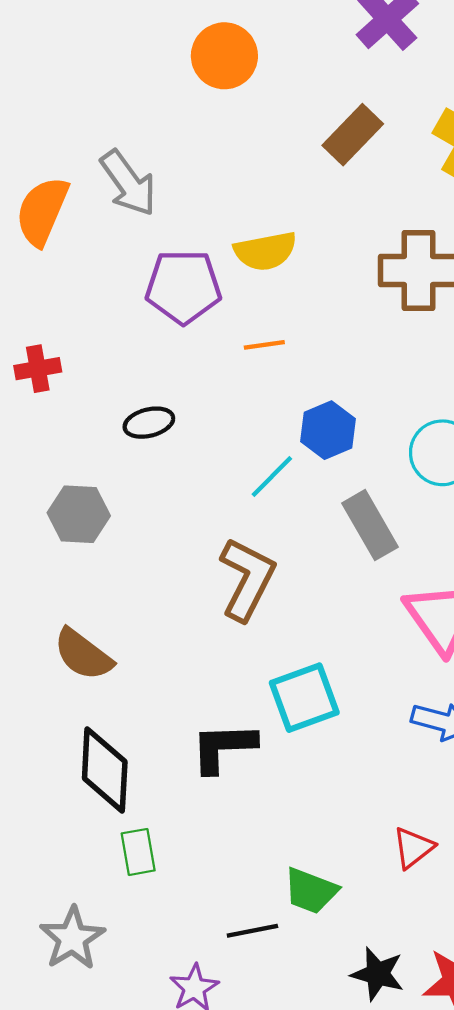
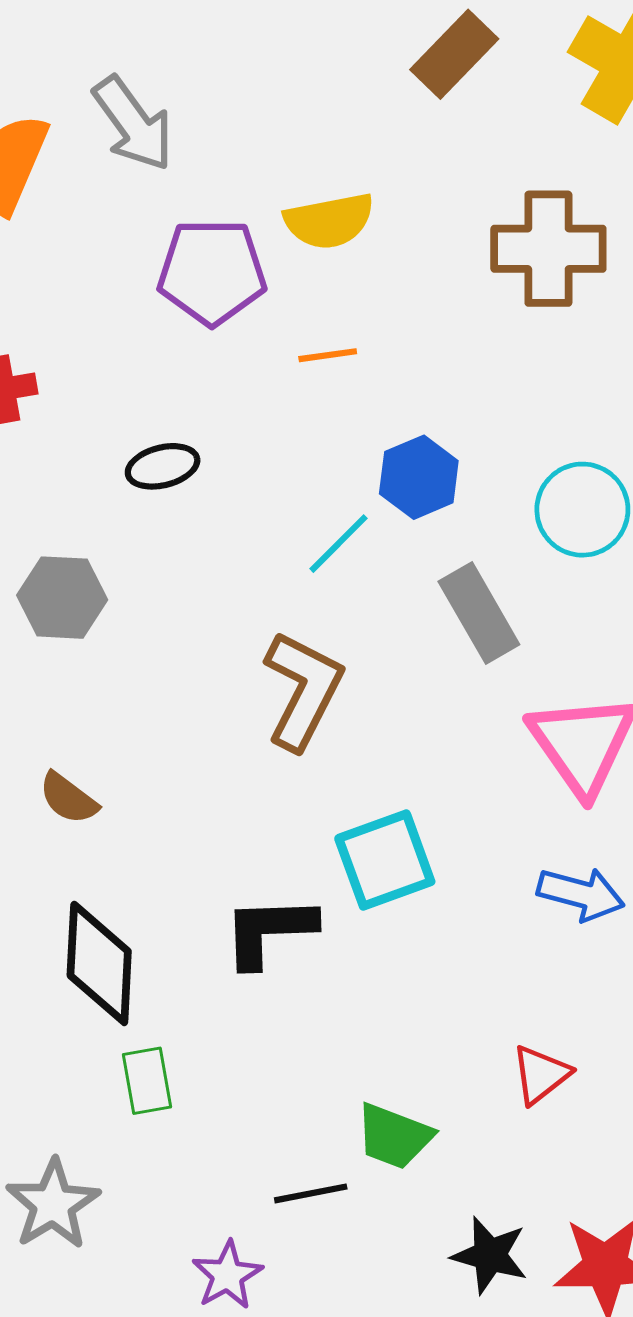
brown semicircle: (83, 655) -> (68, 798), size x0.7

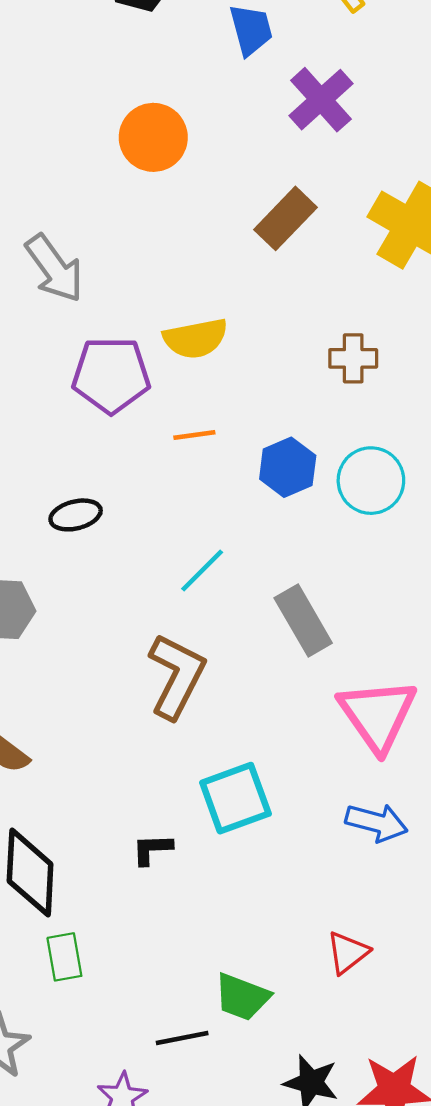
brown cross: (548, 249) -> (353, 358), size x0.6
blue hexagon: (419, 477) -> (288, 467), moved
cyan circle: (582, 510) -> (371, 481), moved
black L-shape: (269, 931) -> (152, 849), size x0.6

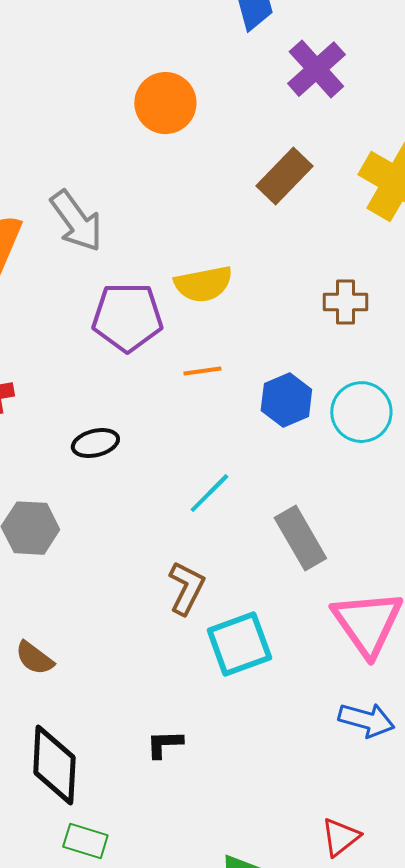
brown L-shape: (177, 676) -> (186, 588), size x0.7
cyan square: (235, 798) -> (239, 644), moved
green rectangle: (64, 957) -> (85, 841), turned -63

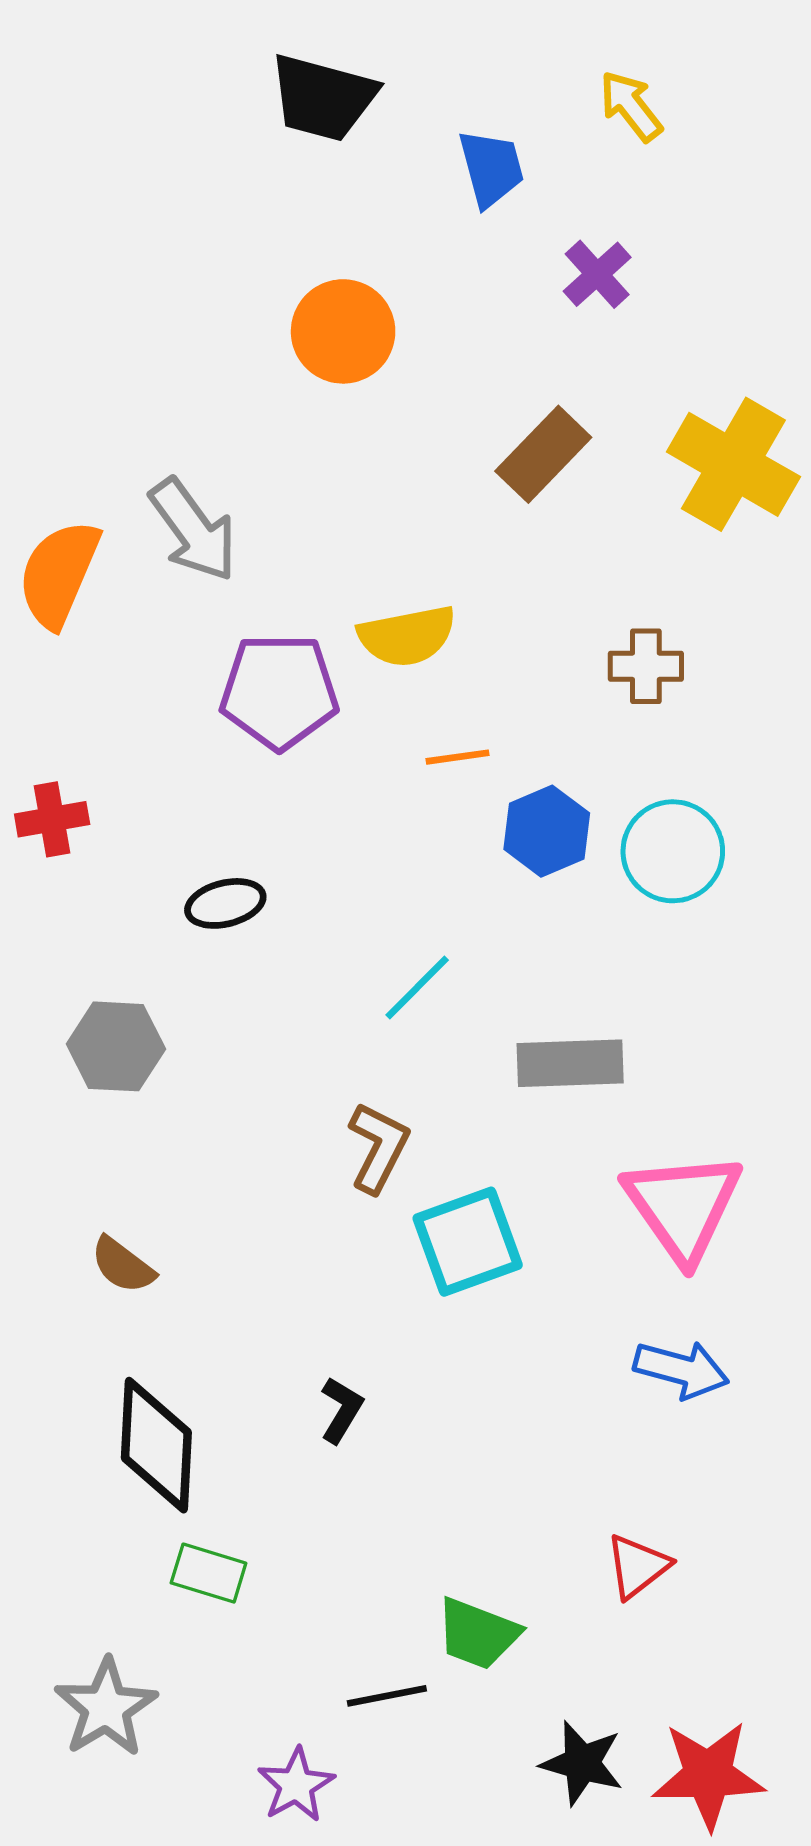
purple cross: (316, 69) -> (597, 274), size x0.7
orange line: (202, 371) -> (458, 757), moved
gray rectangle: (300, 538) -> (570, 1063), turned -62
black L-shape: (164, 744) -> (341, 1410), turned 123

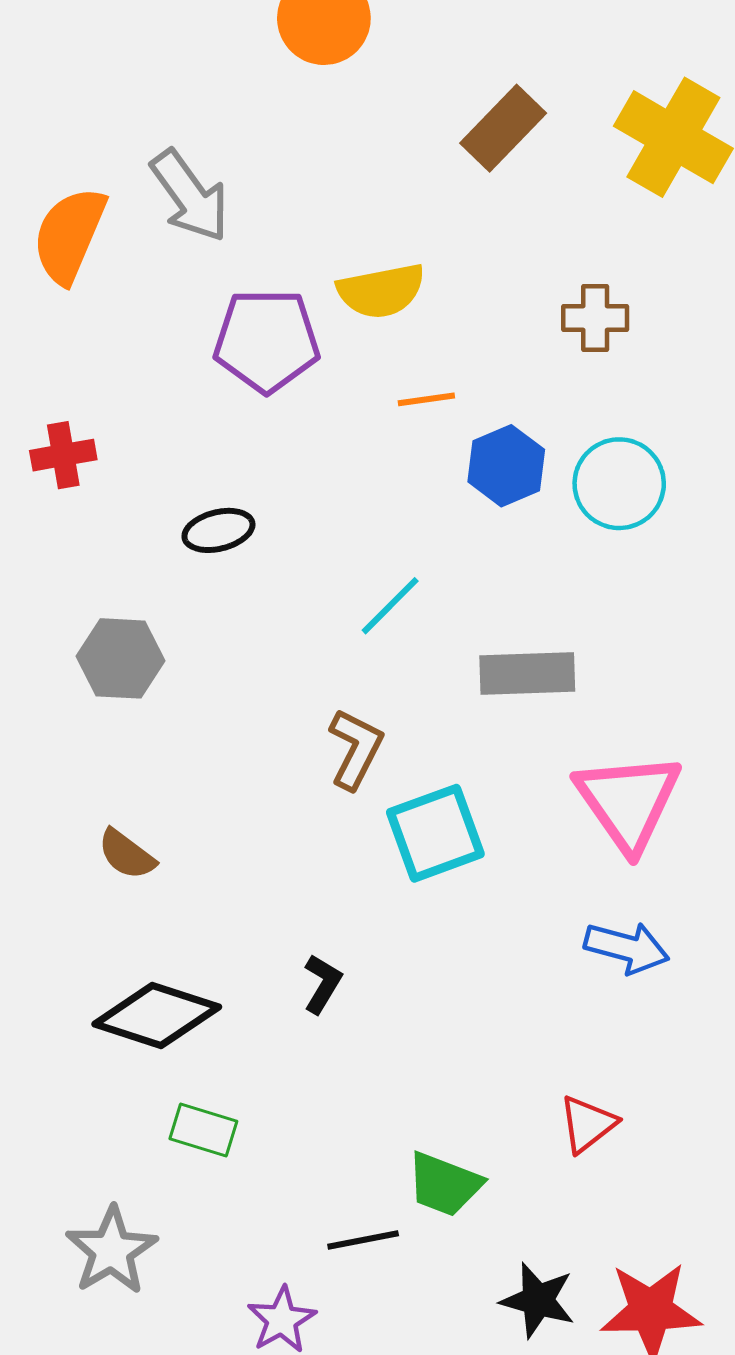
black diamond: (156, 1445) -> (157, 1016), turned -75

